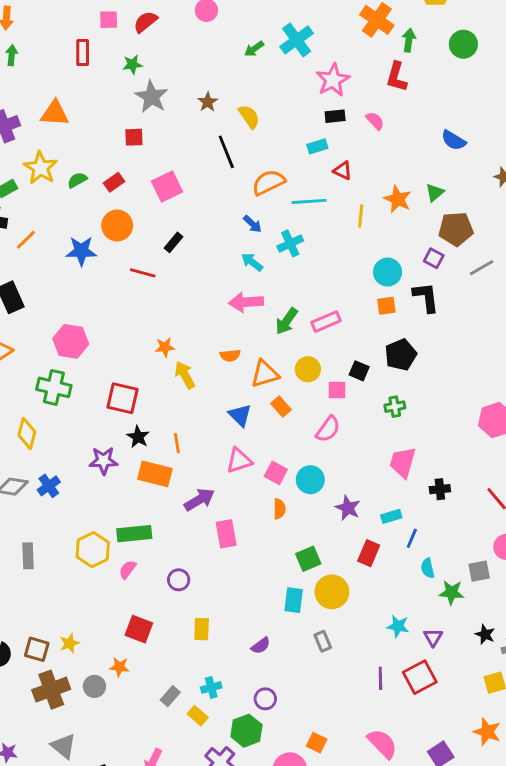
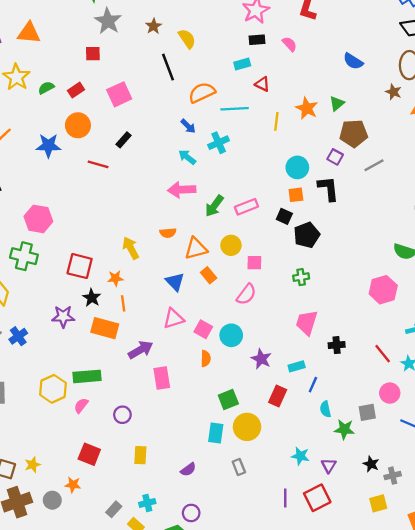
orange star: (165, 347) -> (115, 278), moved
black square: (359, 371) -> (284, 216), moved

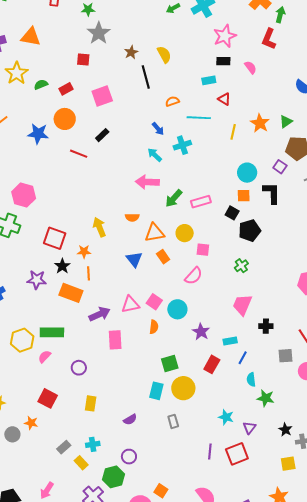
brown star: (154, 26) -> (131, 52), moved
orange semicircle: (202, 93) -> (172, 101), size x0.6
green cross: (301, 277) -> (241, 266), turned -32
pink triangle: (174, 319) -> (130, 304), moved
gray square: (367, 412) -> (286, 356), moved

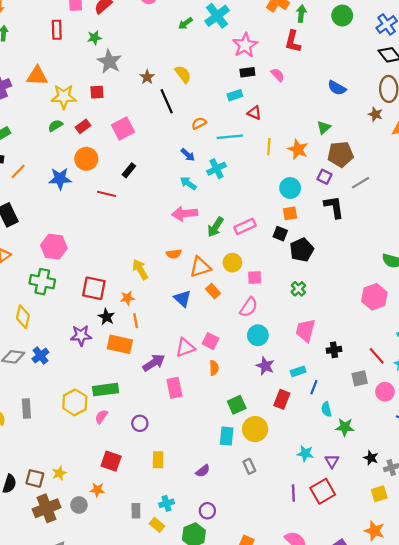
yellow star: (17, 73) -> (64, 97), moved, turned -30
orange star: (260, 123) -> (298, 149), moved
black L-shape: (272, 193) -> (334, 207), moved
cyan circle: (177, 309) -> (258, 335), moved
gray rectangle: (64, 447) -> (136, 511), turned -40

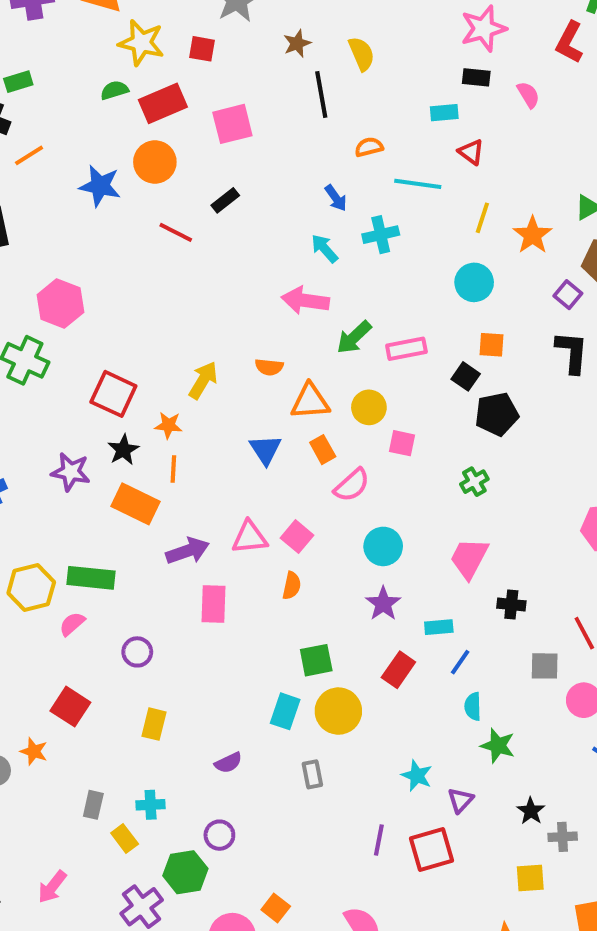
red rectangle: (83, 126) -> (163, 103), size x1.6
cyan circle: (290, 188) -> (474, 282), moved
yellow arrow: (140, 269) -> (203, 380), turned 48
pink semicircle: (249, 307) -> (352, 485), moved

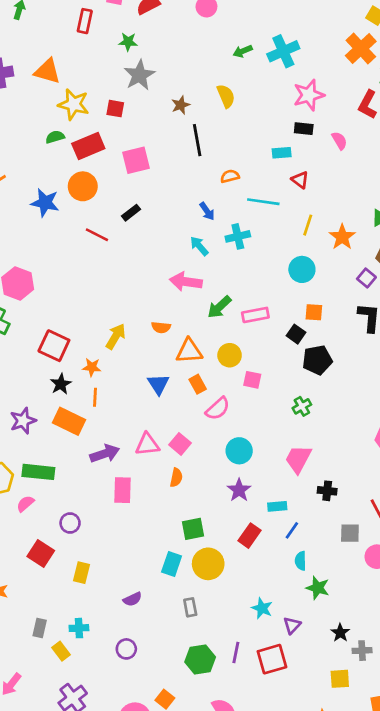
yellow semicircle: (361, 54) -> (226, 96), moved
purple star: (71, 472) -> (23, 421), moved, turned -30
red square: (70, 707) -> (41, 553), moved
green hexagon: (185, 872) -> (200, 660), moved

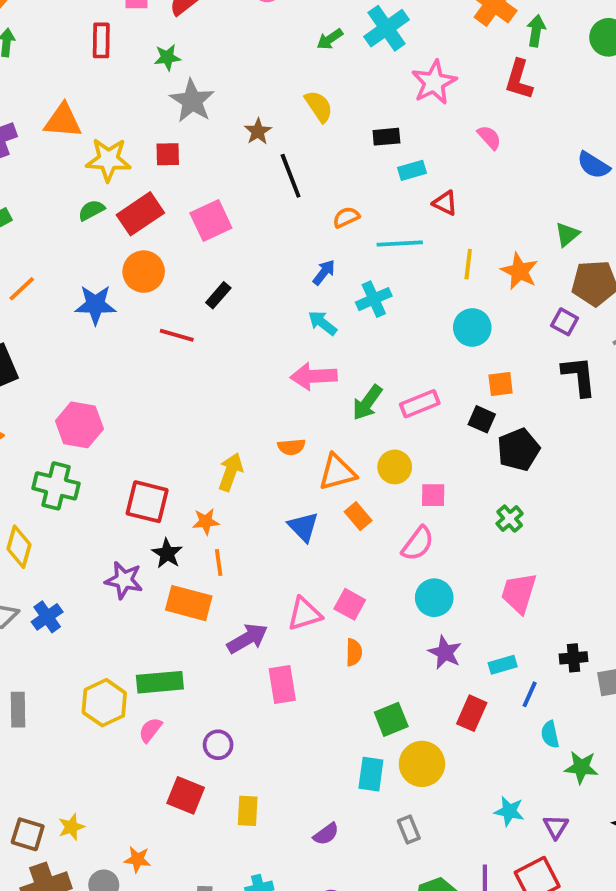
black rectangle: (304, 129) -> (386, 137), moved
blue arrow: (207, 211) -> (324, 272), turned -96
pink semicircle: (218, 409) -> (418, 544), moved
purple star: (23, 421) -> (124, 580), moved, turned -30
black cross: (327, 491) -> (573, 658), moved

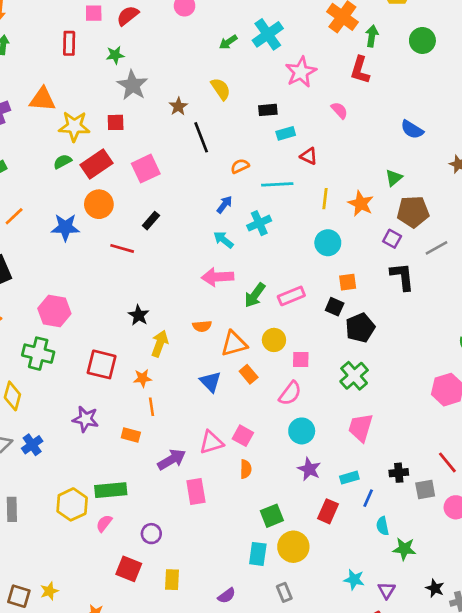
green cross: (510, 519) -> (354, 376), size x1.5
black star: (167, 553) -> (139, 315), moved
orange rectangle: (189, 603) -> (131, 435), size x0.6

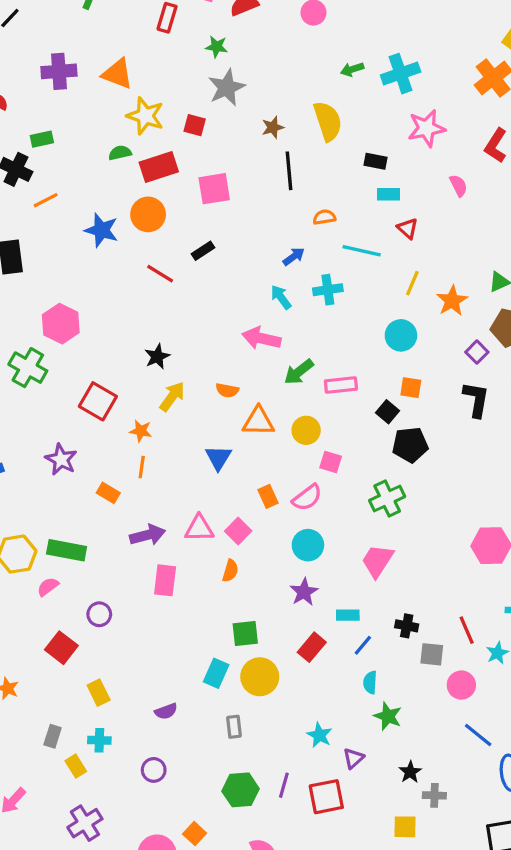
yellow semicircle: (221, 89) -> (328, 121), size x1.4
orange rectangle: (249, 374) -> (268, 496), moved
yellow rectangle: (172, 580) -> (99, 693), moved, turned -45

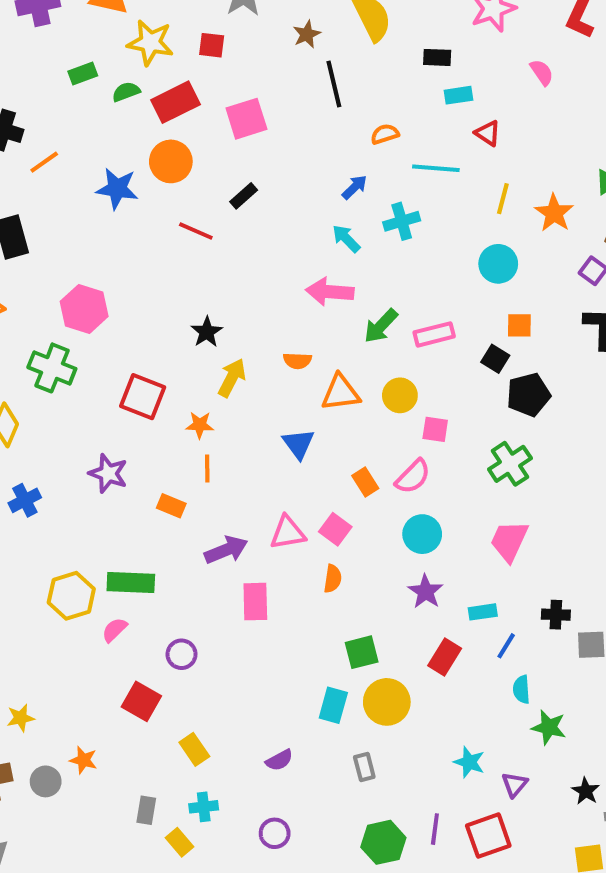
green rectangle: (42, 139) -> (83, 73), moved

